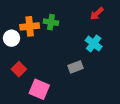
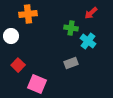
green cross: (51, 22) -> (71, 28), moved
orange cross: (30, 26) -> (28, 14), moved

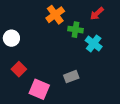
orange cross: (28, 14) -> (55, 15), moved, turned -30
gray rectangle: (71, 63) -> (71, 77), moved

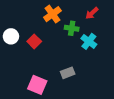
red square: (19, 69) -> (34, 41), moved

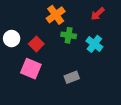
green cross: (72, 28) -> (69, 35), moved
pink square: (37, 85) -> (31, 69), moved

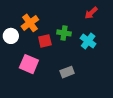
orange cross: (56, 15) -> (30, 23), moved
red square: (36, 44) -> (45, 41), moved, turned 32

